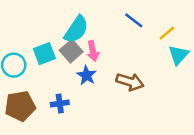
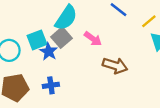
pink arrow: (93, 51) -> (93, 39), moved, turned -42
blue star: (87, 75) -> (49, 52), moved

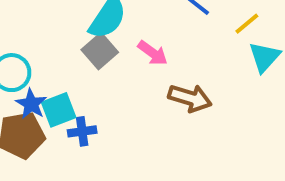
cyan square: (37, 40) -> (59, 110), moved
blue star: (49, 52) -> (31, 104), moved

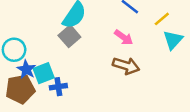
pink arrow: (153, 53) -> (124, 37), moved

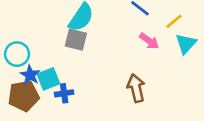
gray square: (69, 36) -> (76, 40), turned -35
pink arrow: (124, 37) -> (149, 41), moved
brown arrow: (126, 66) -> (136, 88), moved, turned -120

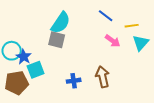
yellow line: (174, 21) -> (132, 26), turned 32
blue star: (30, 75) -> (24, 57), moved
blue cross: (64, 93) -> (74, 81), moved

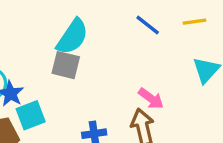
yellow line: (132, 26) -> (194, 22), moved
pink arrow: (113, 41) -> (151, 99), moved

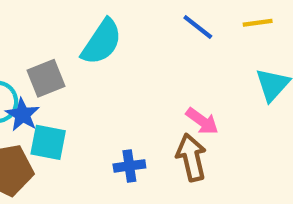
gray square: (66, 65) -> (46, 78), moved, turned -36
cyan square: (31, 115) -> (48, 142), turned 32

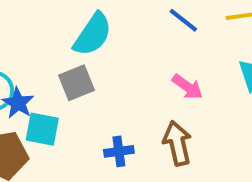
gray square: (46, 78) -> (77, 83), moved
pink arrow: (202, 121) -> (187, 87), moved

